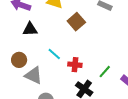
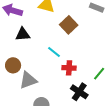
cyan line: (54, 54) -> (54, 52), moved
gray triangle: (34, 75) -> (28, 80), turned -42

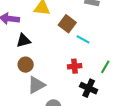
cyan line: (54, 52) -> (83, 39), moved
brown circle: (13, 65) -> (26, 65), moved

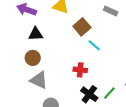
green line: (105, 67) -> (109, 93), moved
gray triangle: (36, 85) -> (39, 80), turned 42

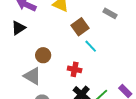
black triangle: (36, 34) -> (18, 28), moved, turned -35
brown circle: (33, 58) -> (43, 55), moved

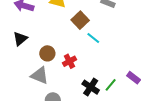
black triangle: (18, 28) -> (20, 39), moved
red cross: (75, 69) -> (69, 61), moved, turned -32

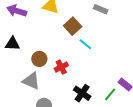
black triangle: (20, 39) -> (12, 44), turned 42
green line: (111, 85) -> (110, 94), moved

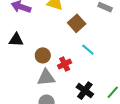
cyan line: (85, 44) -> (88, 50), moved
gray triangle: (31, 81) -> (46, 78), moved, turned -30

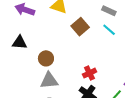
cyan line: (88, 50) -> (109, 30), moved
red cross: (65, 64) -> (89, 73), moved

